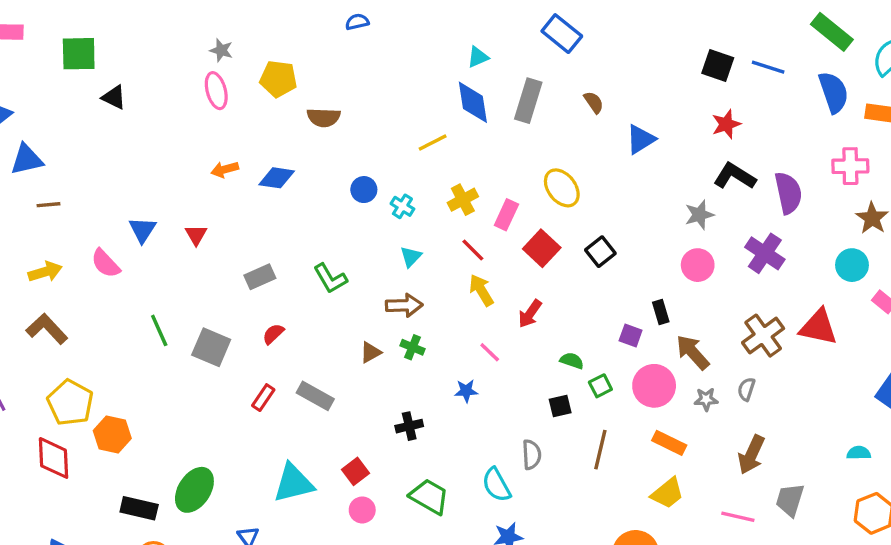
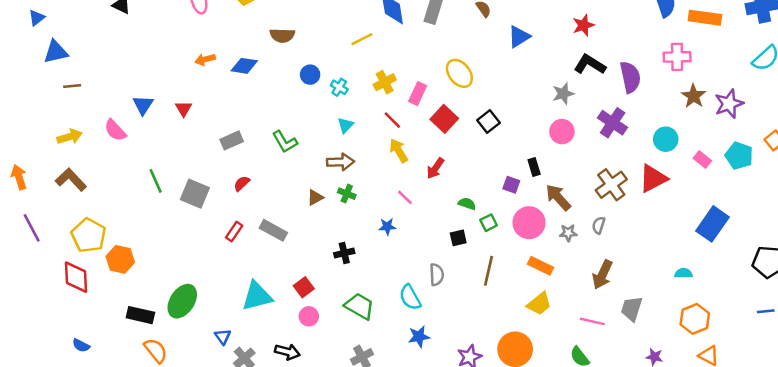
brown semicircle: (324, 117) -> (282, 35), moved
cyan circle: (852, 265) -> (666, 139), moved
red triangle: (818, 327) -> (653, 178), turned -40

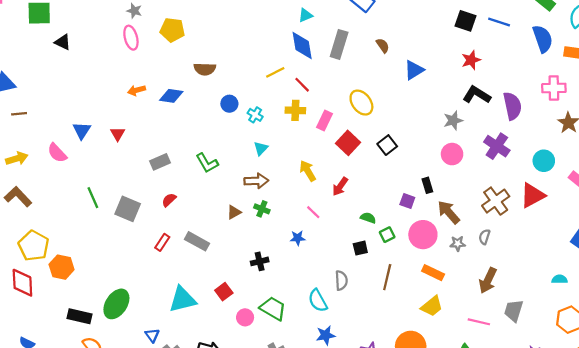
yellow cross: (385, 82) -> (295, 110), turned 30
red line: (392, 120) -> (302, 85), moved
pink circle: (309, 316) -> (245, 317), moved

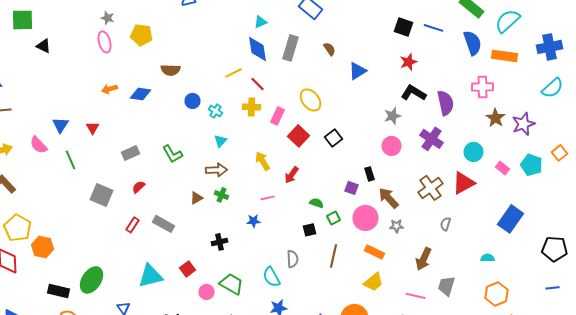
green line: (93, 198) -> (70, 160), moved
pink line: (313, 212) -> (268, 198), turned -56
gray semicircle: (484, 237) -> (446, 224), moved

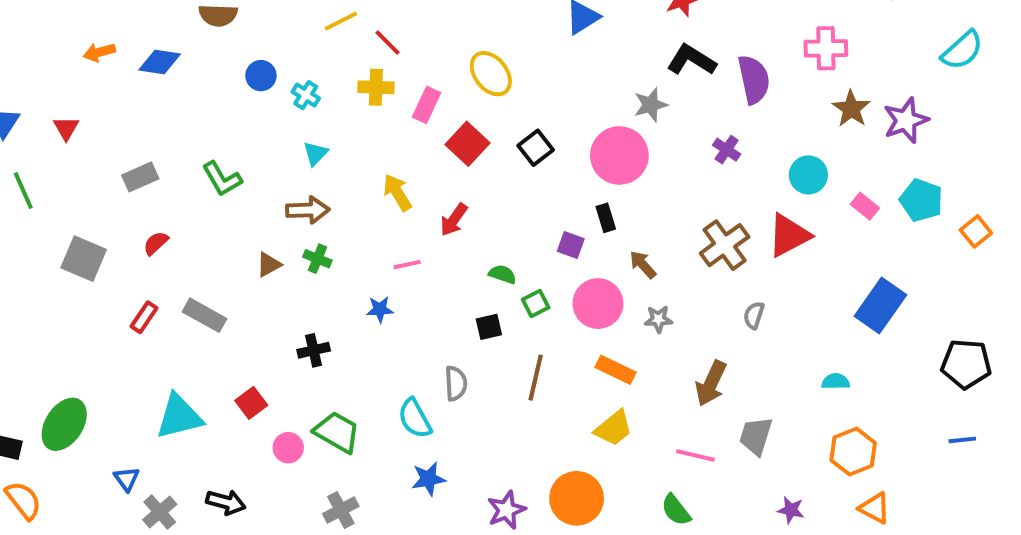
purple cross: (432, 139) -> (727, 150), size x0.6
pink circle: (392, 146) -> (619, 155), moved, size x1.5
orange square: (560, 153) -> (976, 231), moved
brown arrow: (388, 198) -> (643, 265), size x0.7

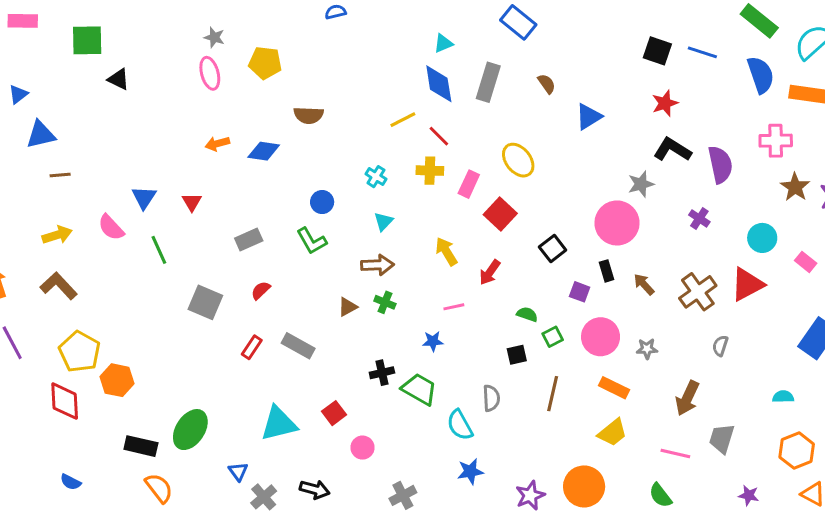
blue circle: (261, 76) -> (322, 202), moved
black square: (536, 148) -> (553, 248), moved
brown arrow: (643, 265) -> (644, 284), moved
green trapezoid: (337, 432) -> (419, 389), moved

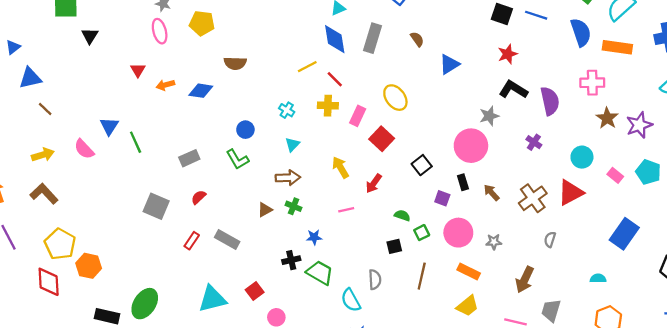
black triangle: (118, 79) -> (90, 36), turned 36
brown line: (60, 175) -> (45, 109), turned 49
red triangle: (192, 202) -> (138, 70), moved
green line: (159, 250) -> (136, 142), moved
blue star: (433, 341) -> (314, 237), moved

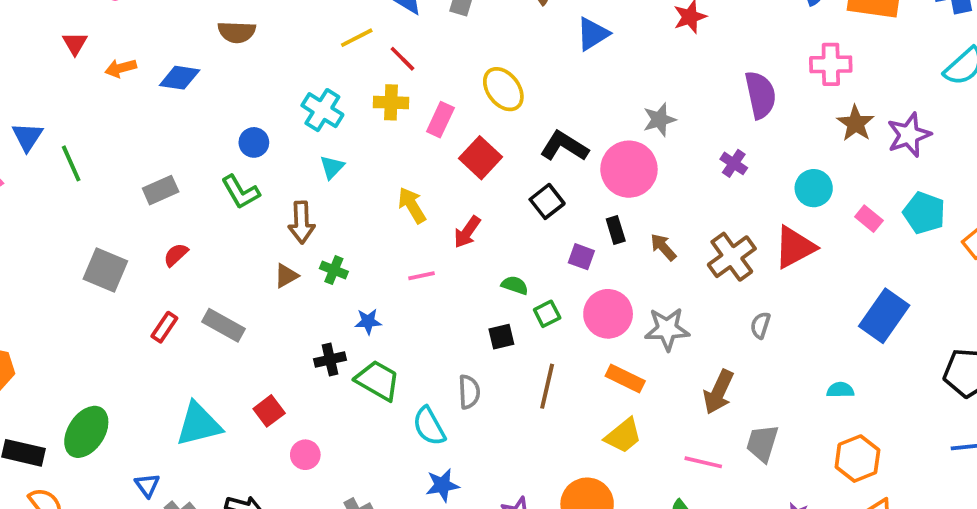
black L-shape: (513, 90) -> (564, 146), moved
cyan cross: (287, 110) -> (322, 110), size x1.5
brown arrow: (288, 178) -> (301, 222), moved, turned 90
gray star: (494, 242) -> (667, 329), size x1.6

